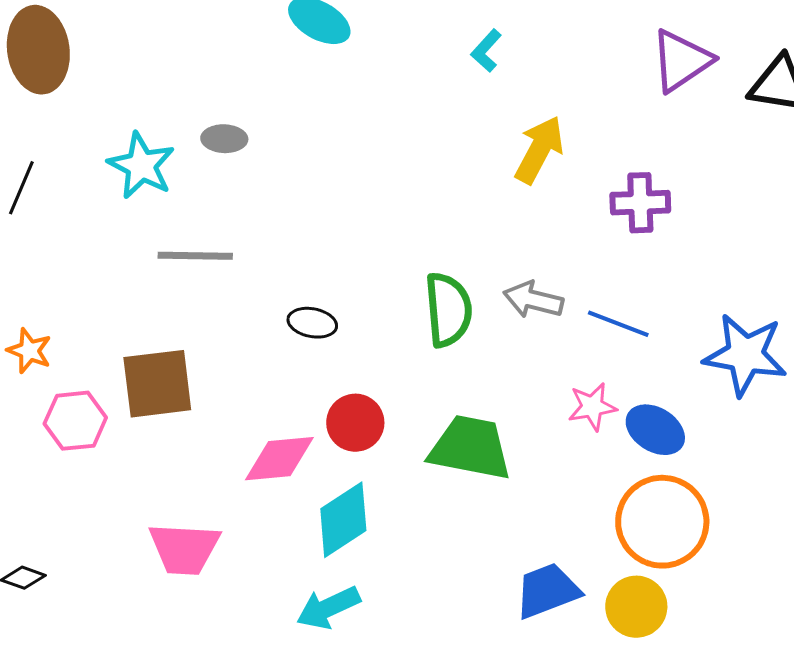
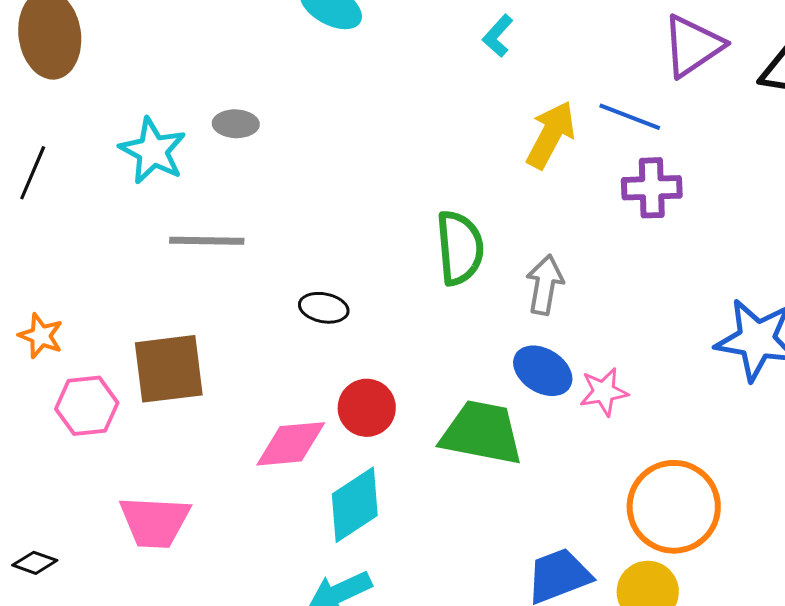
gray arrow: (533, 300) -> (545, 285), turned 86
green semicircle: (448, 310) -> (460, 248), moved
blue line: (618, 324) -> (630, 117), moved
blue ellipse: (655, 430) -> (543, 371), moved
pink trapezoid: (184, 549) -> (155, 522), moved

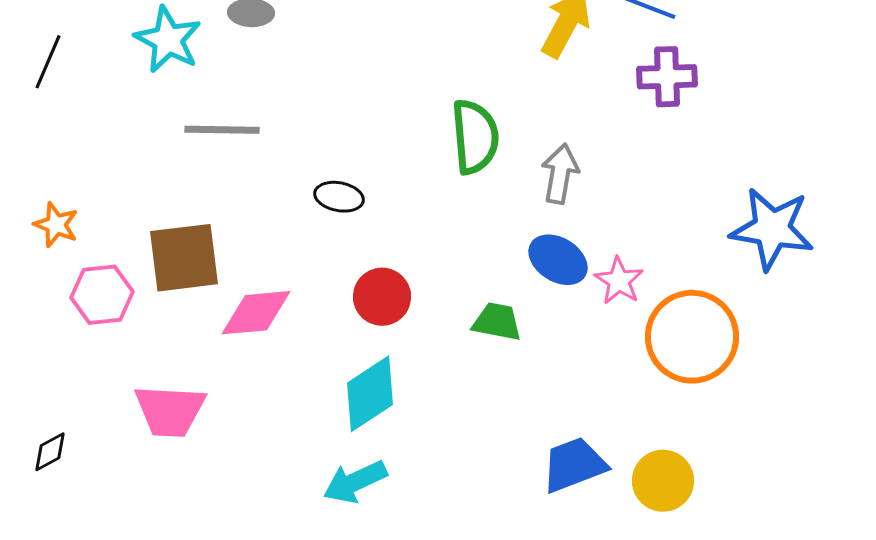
pink star: (604, 392) -> (619, 281), turned -30
green trapezoid: (482, 433) -> (497, 322), size x0.6
pink diamond: (291, 444) -> (256, 313), moved
orange circle: (674, 507) -> (692, 337), moved
black diamond: (35, 563) -> (50, 452), turned -48

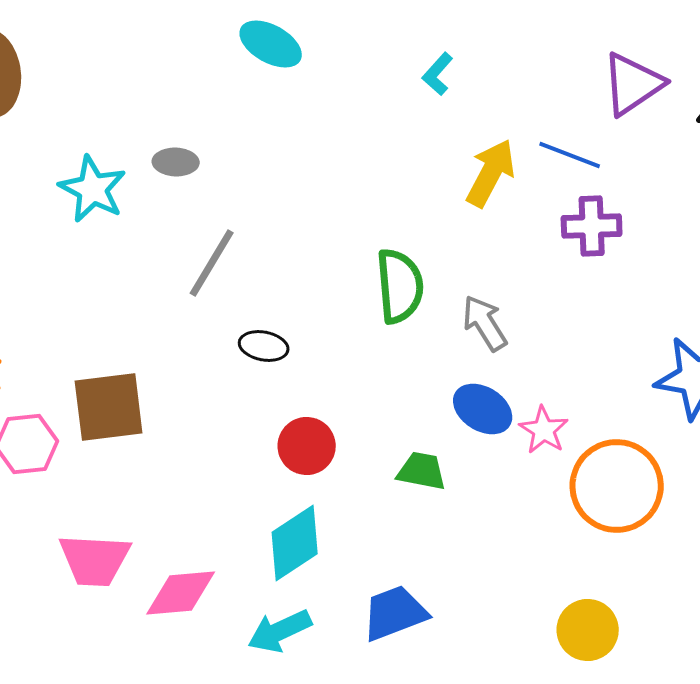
gray line: (222, 130) -> (212, 263), moved, turned -60
gray arrow: (560, 174) -> (485, 323), turned -42
pink diamond: (256, 313) -> (181, 593), moved
blue trapezoid: (574, 465) -> (395, 613), moved

